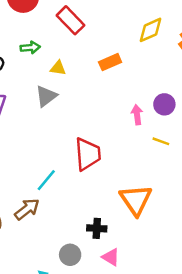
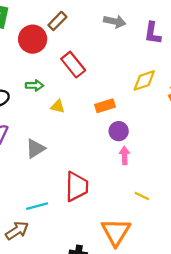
gray triangle: (46, 96) -> (35, 149), moved
purple circle: (164, 104) -> (119, 131), moved
yellow line: (161, 141) -> (142, 196), moved
cyan line: (46, 180) -> (37, 206), turned 30

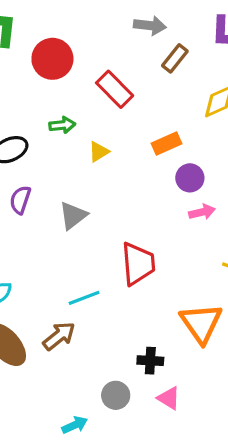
brown rectangle: (57, 21) -> (175, 58), moved
gray arrow: (115, 22) -> (150, 26), moved
yellow triangle: (58, 106) -> (99, 152), turned -40
pink arrow: (125, 155) -> (202, 212), turned 84

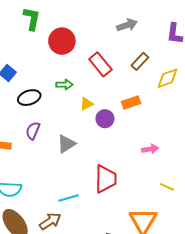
gray arrow: (150, 26) -> (127, 25), turned -30
brown rectangle: (175, 58) -> (140, 61), moved
purple circle: (190, 178) -> (105, 119), moved

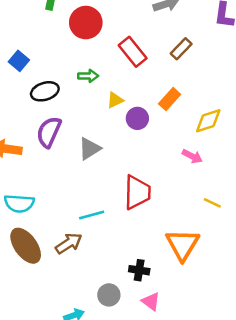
yellow diamond: (167, 78) -> (208, 121), moved
orange rectangle: (131, 103) -> (170, 99), turned -30
purple semicircle: (33, 131) -> (49, 132), size x1.4
pink arrow: (150, 149) -> (192, 156), turned 35

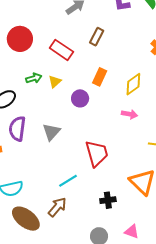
yellow triangle: (115, 100) -> (55, 82), moved
black cross: (139, 270) -> (108, 200), moved

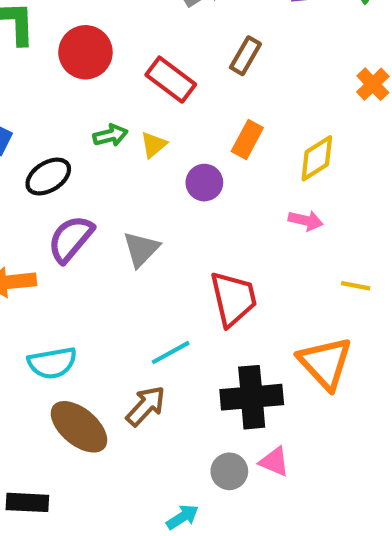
purple semicircle: (17, 129) -> (71, 239), turned 30
black cross: (108, 200) -> (252, 397), size x1.8
pink triangle: (132, 232) -> (274, 462), moved

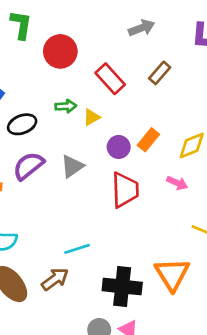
orange rectangle: (247, 139) -> (148, 140), moved
gray triangle: (141, 249) -> (72, 166), moved
red trapezoid: (233, 299) -> (125, 190), moved

